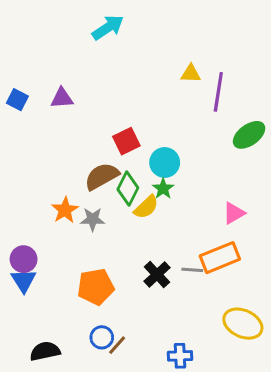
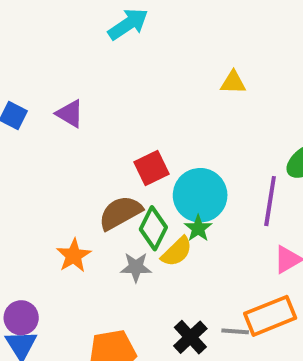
purple line: (218, 92) -> (270, 201), moved
purple triangle: (62, 98) -> (70, 114), turned 35
cyan circle: (165, 162) -> (200, 195), size x1.4
gray star: (93, 219) -> (136, 267), moved

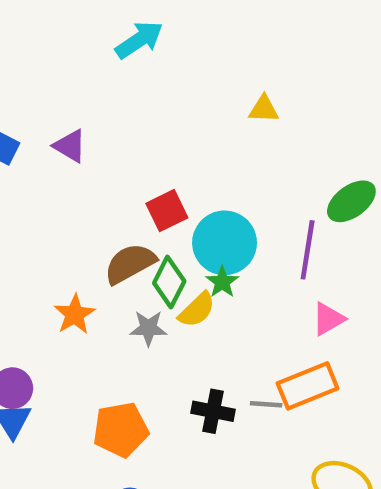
black cross: (190, 337) -> (213, 411), turned -36

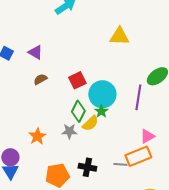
yellow triangle: (264, 109) -> (119, 36), size x1.5
brown semicircle: (130, 264) -> (40, 79), moved, size x0.6
orange star: (75, 314) -> (37, 136), moved
pink triangle: (328, 319) -> (147, 136), moved
black cross: (213, 411) -> (87, 167), moved

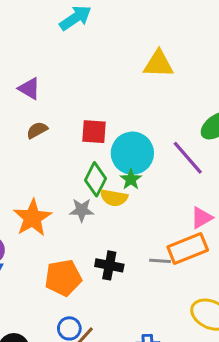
red square: (77, 80) -> (94, 132), turned 30
purple line: (138, 97) -> (188, 158), turned -50
yellow semicircle: (90, 123) -> (114, 198), turned 54
orange star: (37, 136) -> (32, 218), size x1.4

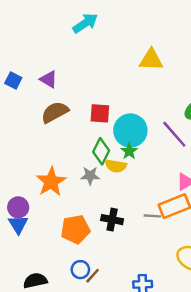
brown semicircle: (37, 130) -> (55, 112), size x1.6

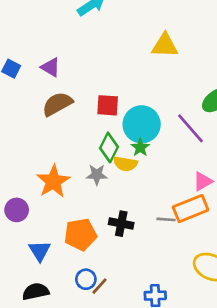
blue triangle: (18, 224) -> (40, 251), moved

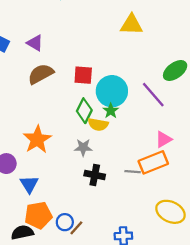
gray star: (97, 175) -> (83, 147), moved
orange pentagon: (80, 234) -> (38, 215), moved
blue triangle: (40, 251) -> (29, 184), moved

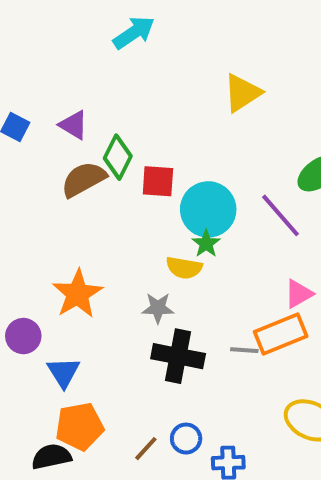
yellow triangle: (131, 25) -> (242, 93), turned -35
green diamond: (84, 111) -> (118, 157), moved
black cross: (95, 175) -> (178, 356), size x1.4
blue circle: (65, 222) -> (186, 439), moved

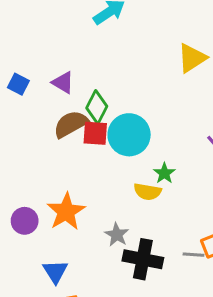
red square: (158, 181) -> (95, 133), moved
cyan circle: (208, 209) -> (129, 135), moved
gray star: (158, 308) -> (117, 235), moved, turned 30
purple circle: (23, 336) -> (25, 221), moved

